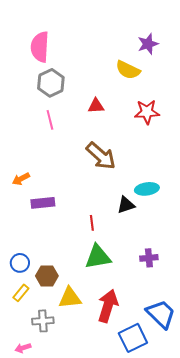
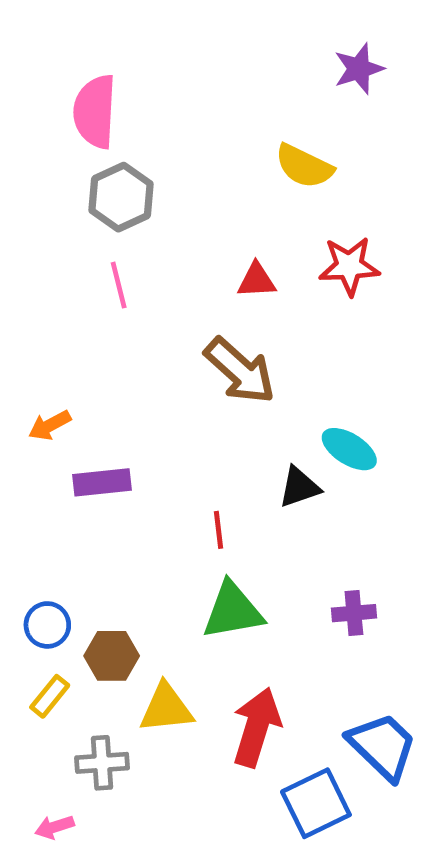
purple star: (148, 44) -> (359, 69), moved
red triangle: (96, 106) -> (257, 280), moved
cyan ellipse: (147, 189) -> (349, 449), turned 40

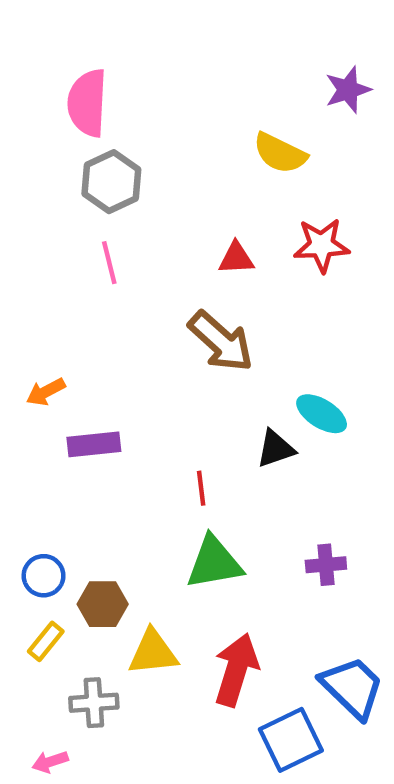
purple star: (359, 69) -> (348, 90), moved

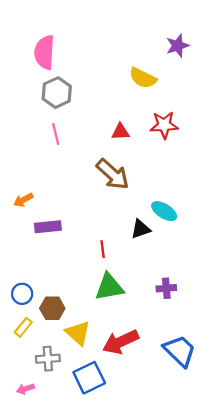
yellow triangle: (153, 652) -> (78, 333), turned 48
red arrow: (236, 670) -> (120, 342), turned -132
blue square: (291, 740) -> (89, 378), moved

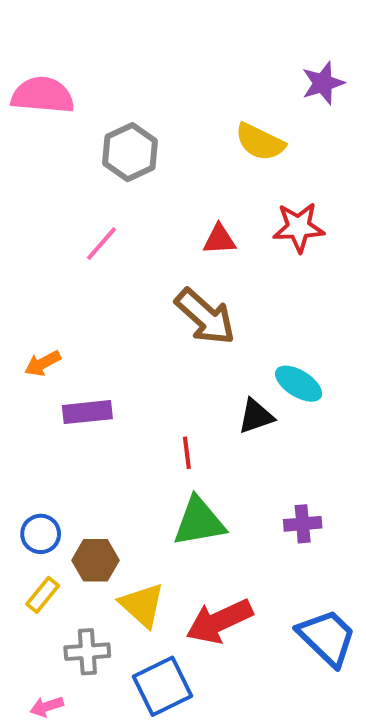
pink semicircle: (44, 52) -> (43, 95), moved, turned 92
gray hexagon: (57, 93) -> (130, 152), moved
pink line: (56, 134) -> (102, 244), turned 55

